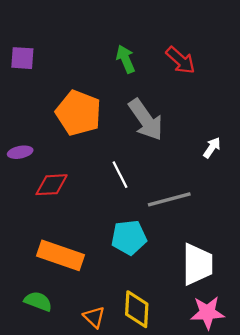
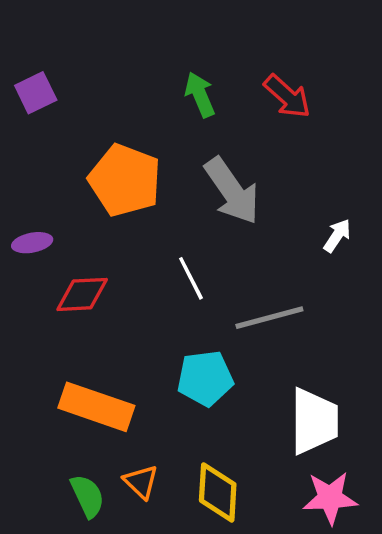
purple square: (22, 58) -> (36, 93), turned -30
green semicircle: (38, 301) -> (87, 496), moved, turned 44
orange triangle: (94, 317) -> (141, 482), moved

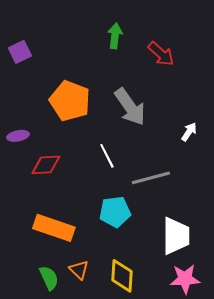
green arrow: (200, 95) -> (115, 36), moved, turned 30

